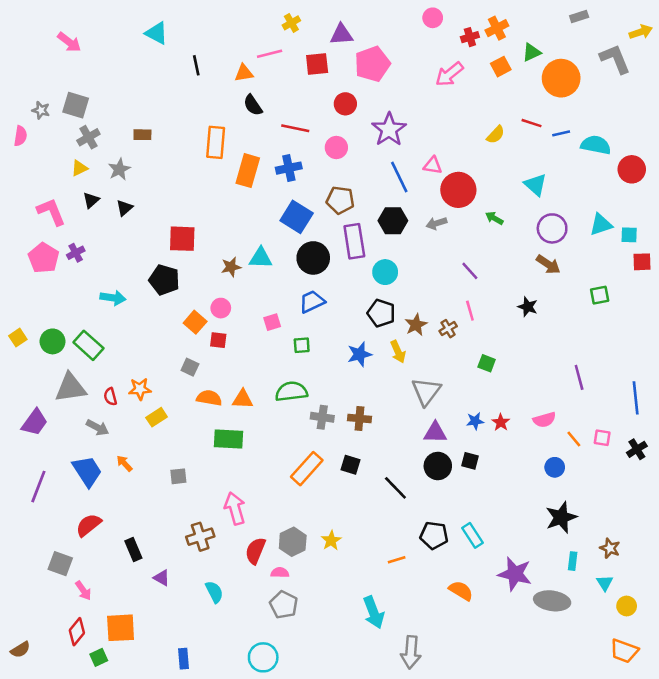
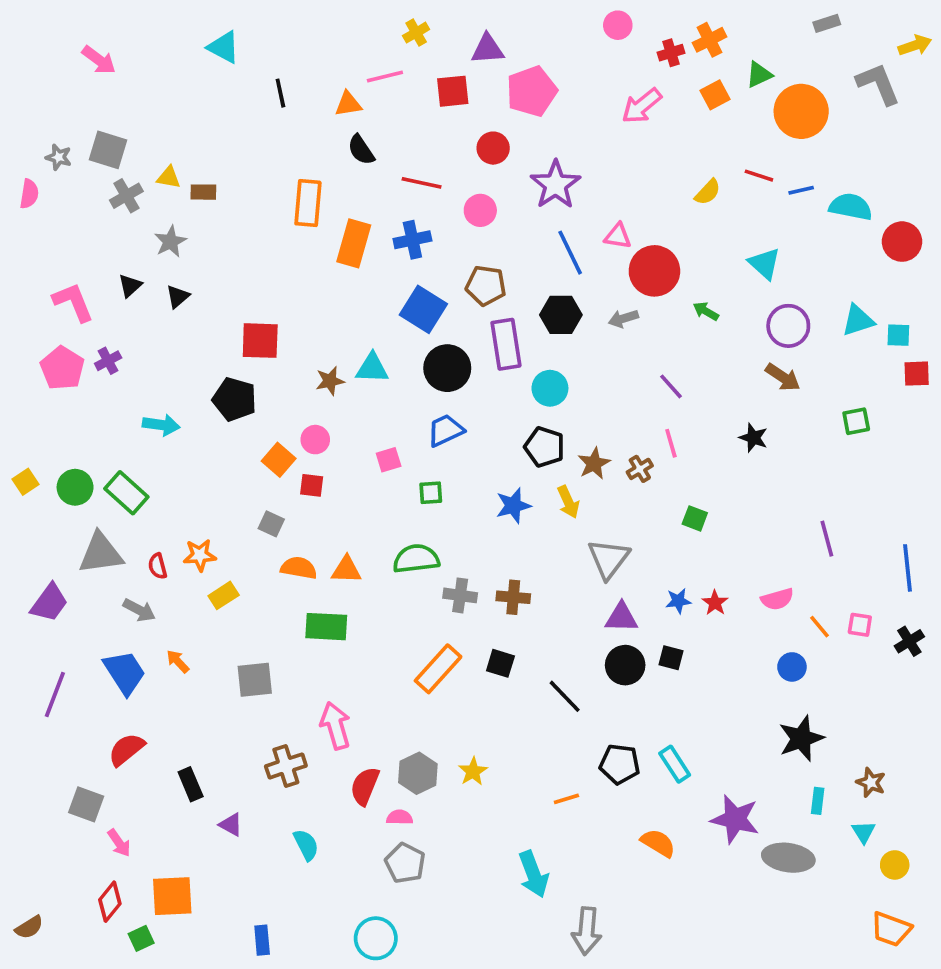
yellow triangle: (79, 168) -> (169, 177), moved, turned 36
gray square: (178, 476) -> (255, 680), size x1.5

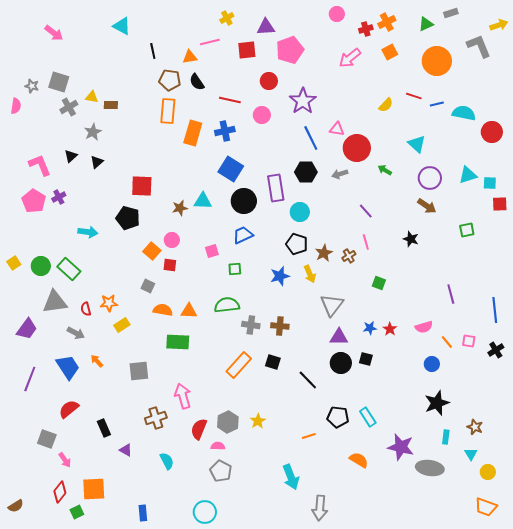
green triangle: (759, 75) -> (426, 24), moved
brown pentagon: (486, 286) -> (170, 80), moved

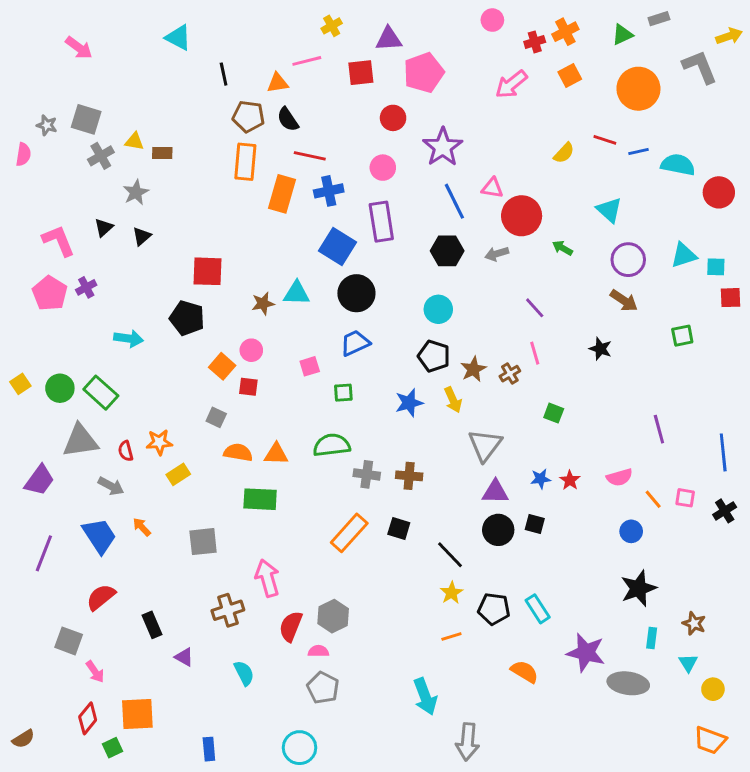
red line: (230, 100) -> (310, 156), moved
purple rectangle: (276, 188) -> (381, 222), moved
yellow star: (258, 421) -> (451, 593), moved

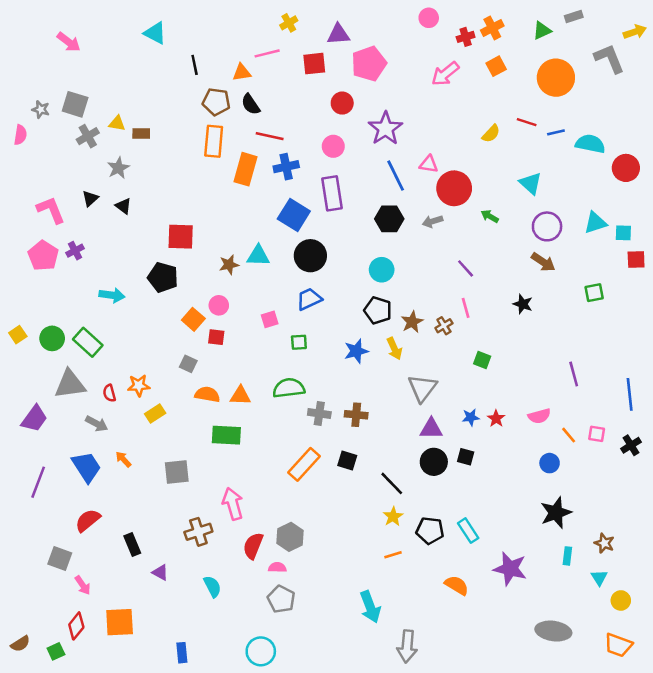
black triangle: (142, 236) -> (123, 206), turned -42
gray ellipse: (628, 683) -> (553, 631), moved
green square: (113, 748) -> (56, 651), moved

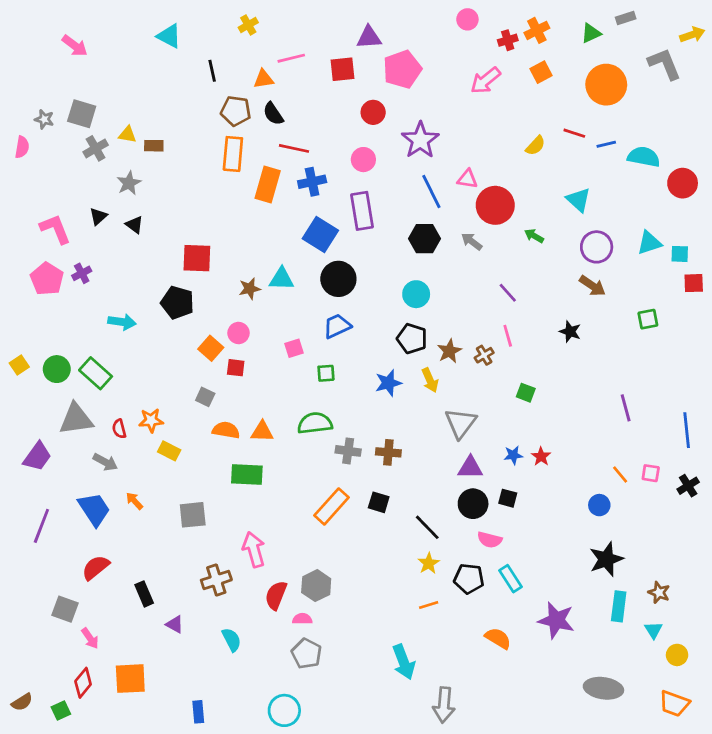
yellow cross: (289, 23) -> (248, 25), moved
gray arrow: (433, 221) -> (472, 241), turned 54
yellow rectangle: (155, 413) -> (169, 451), turned 60
pink semicircle: (539, 416) -> (490, 540), moved, turned 30
cyan rectangle: (567, 556) -> (619, 606), size x1.5

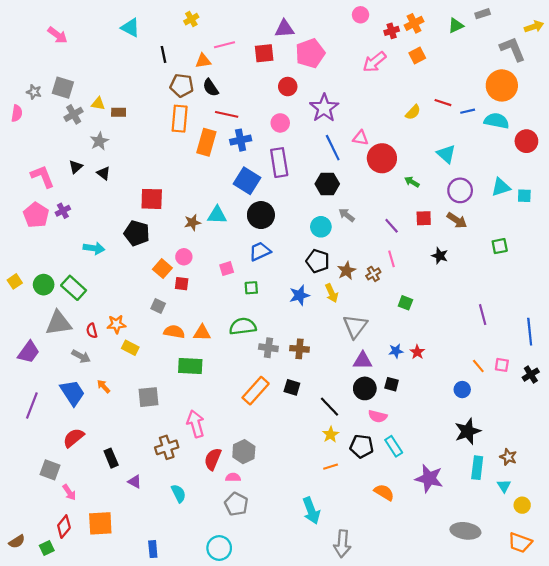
orange circle: (606, 85) -> (502, 85), moved
gray arrow: (472, 241) -> (347, 215), moved
red square: (694, 283) -> (424, 218), moved

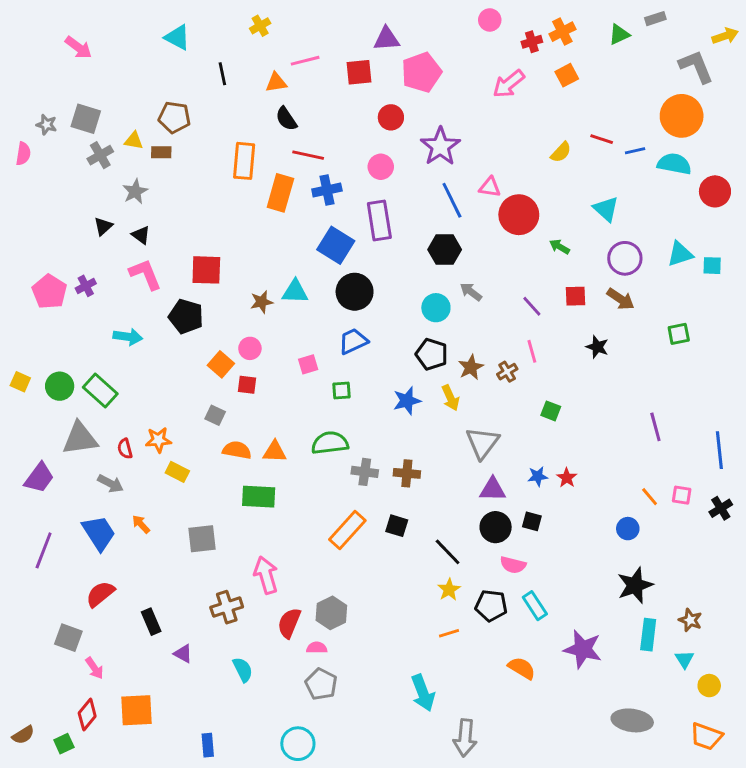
brown pentagon: (182, 85) -> (174, 117), moved
pink L-shape: (43, 176) -> (145, 274), moved
yellow square: (15, 281) -> (20, 382), turned -32

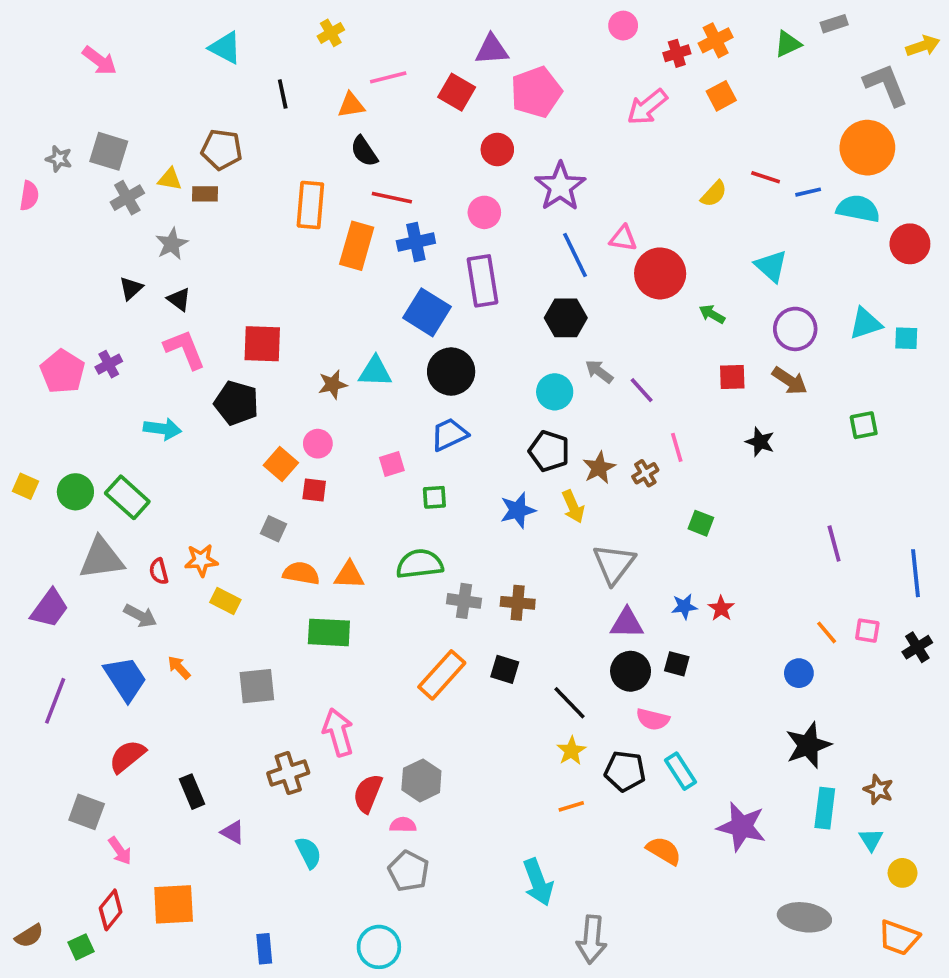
red square: (359, 72) -> (457, 92), turned 36
purple line: (532, 306) -> (642, 390), moved

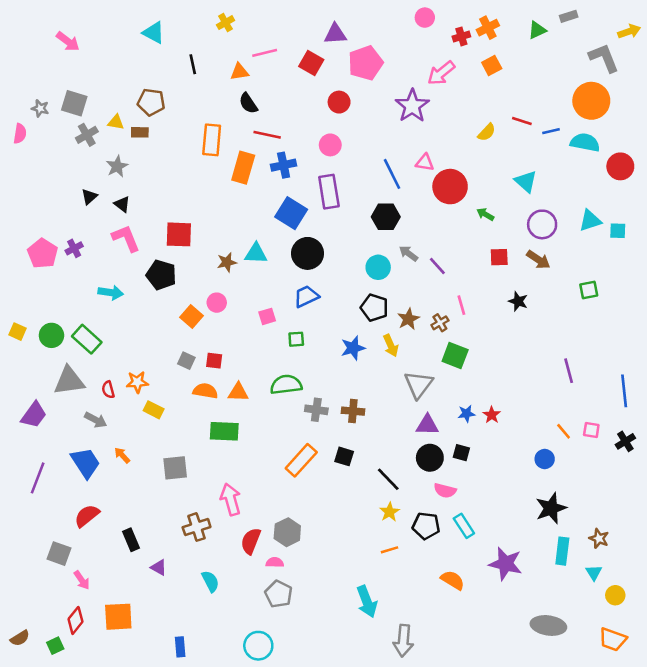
purple star: (560, 186) -> (412, 106), moved
red square: (314, 490) -> (214, 361), moved
green square: (701, 523) -> (455, 356), moved, size x1.5

